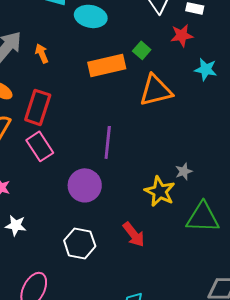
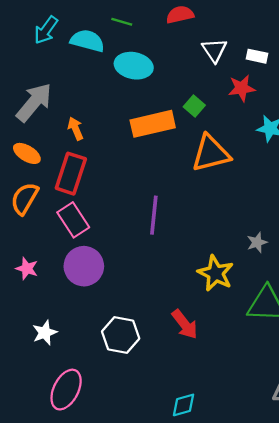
orange arrow: (42, 53) -> (76, 129), moved
gray star: (184, 171) -> (257, 242), moved
purple circle: (85, 185) -> (84, 266), moved
white star: (16, 225) -> (45, 333), moved, turned -30

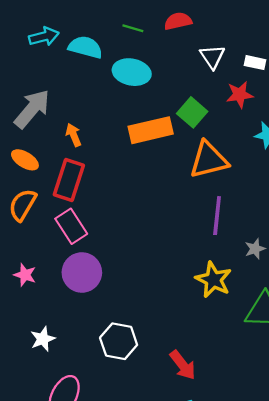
green line: (122, 22) -> (133, 28), moved
cyan arrow: (46, 30) -> (44, 37), turned -140
green square: (194, 106) -> (192, 112), size x1.4
purple line: (154, 215) -> (217, 216), moved
red arrow: (185, 324) -> (183, 365), moved

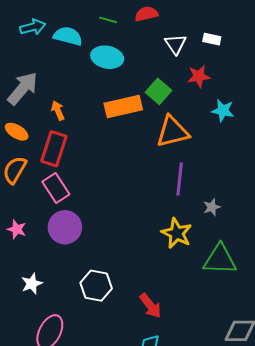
white rectangle: (255, 63) -> (212, 39), moved

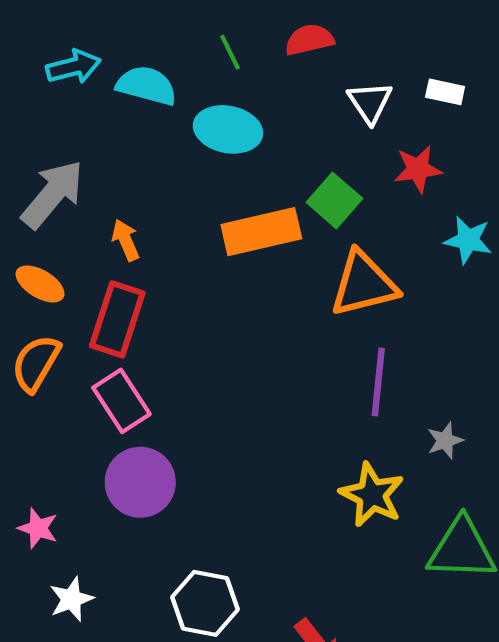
green line: (108, 20) -> (230, 52), turned 48
pink star: (17, 229) -> (38, 528), moved

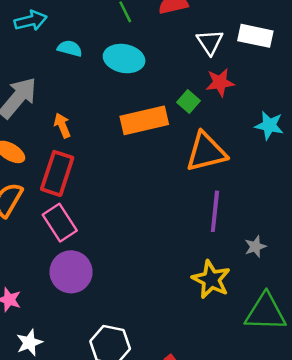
cyan semicircle: (147, 86) -> (70, 48), moved, size x0.7
white rectangle: (445, 92) -> (255, 36), size x1.5
red star: (418, 169) -> (220, 83), moved
green square: (334, 200) -> (188, 101), size x0.7

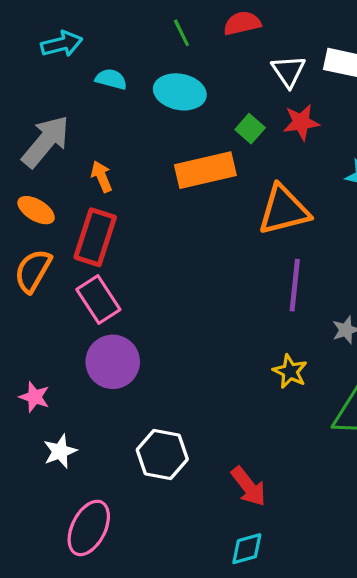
green square: (188, 101) -> (250, 129), moved
yellow star: (211, 279) -> (290, 371), size x0.7

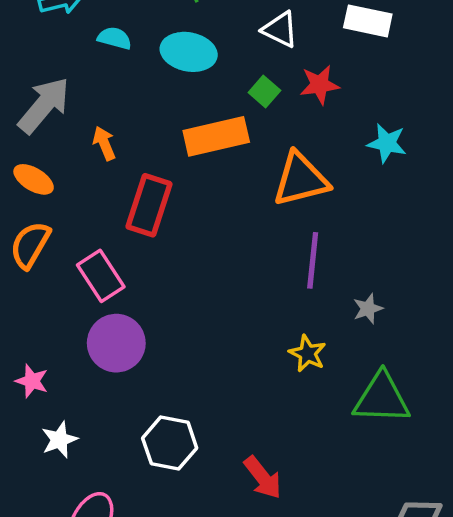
white triangle: (288, 71) -> (280, 30), moved, turned -30
red rectangle: (95, 237) -> (149, 205), moved

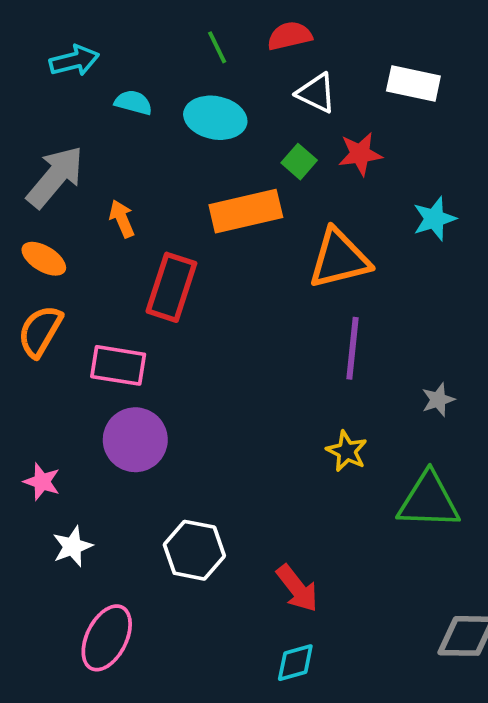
cyan star: (387, 143) -> (434, 219), turned -30
pink rectangle: (101, 276) -> (118, 365), turned -48
gray star: (368, 309) -> (438, 400), moved

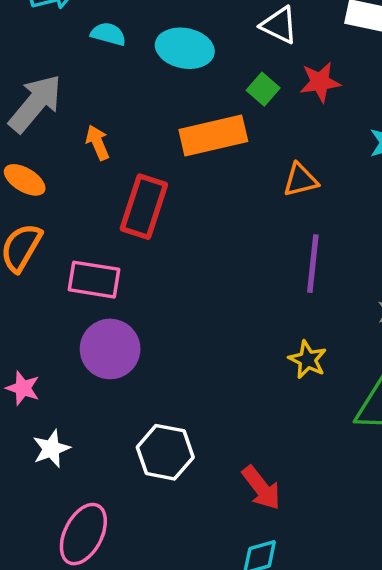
orange triangle: (339, 259) -> (300, 180), size x0.6

